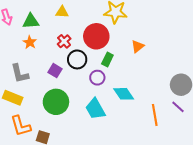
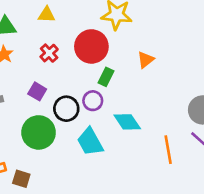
black circle: (77, 59) -> (66, 109), moved

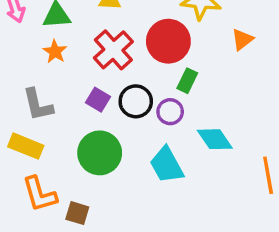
red cross: (49, 53) -> (113, 50), size x1.6
orange triangle: (146, 60) -> (242, 39), moved
black circle: (66, 109) -> (136, 101), moved

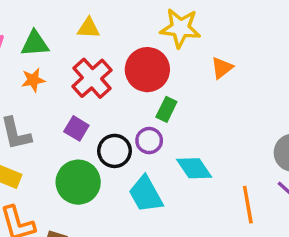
orange star: (55, 52) -> (33, 80), turned 30
black circle: (136, 101) -> (115, 151), moved

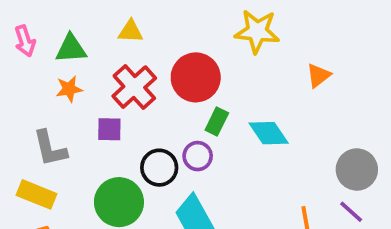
yellow star: (180, 28) -> (257, 31), moved
orange triangle: (222, 68) -> (318, 75), moved
purple square: (76, 128) -> (109, 129), moved, turned -30
cyan diamond: (194, 168) -> (269, 133), moved

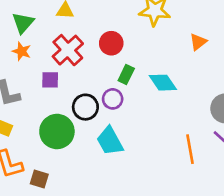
green triangle: (71, 49) -> (23, 23), turned -45
red circle: (196, 77) -> (111, 43), size x0.7
orange star: (69, 89) -> (22, 51), turned 30

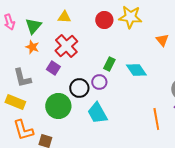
orange triangle: (198, 42) -> (162, 40), turned -32
red circle: (111, 43) -> (104, 20), moved
purple square: (50, 80) -> (53, 68), turned 32

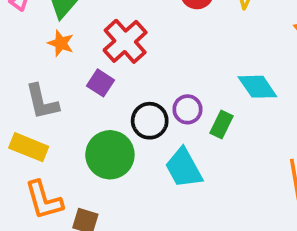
green rectangle: (109, 64) -> (222, 125), moved

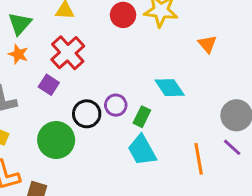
cyan trapezoid: (184, 168) -> (142, 150), moved

